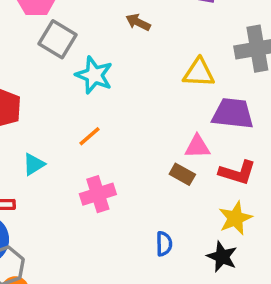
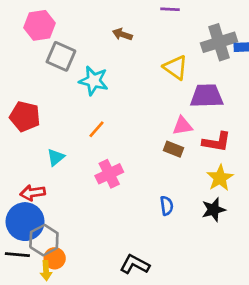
yellow triangle: (199, 73) -> (176, 68), turned 40
black star: (222, 257) -> (214, 210), turned -30

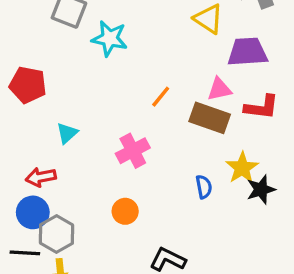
orange line: (96, 129) -> (161, 97), moved
brown rectangle: (174, 149) -> (210, 118), size x1.6
yellow star: (220, 178) -> (242, 168), moved
blue circle: (25, 222) -> (33, 212), size x0.7
orange circle: (55, 258) -> (125, 211), moved

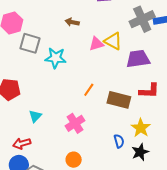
pink triangle: (219, 89) -> (96, 44), moved
black star: (261, 189) -> (140, 152), moved

